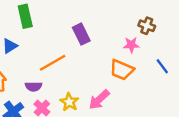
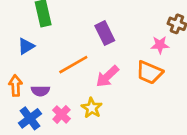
purple semicircle: (34, 87) -> (40, 91), moved
pink arrow: (99, 100) -> (107, 76), moved

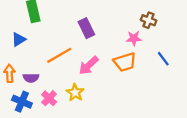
orange trapezoid: (149, 72) -> (125, 62), turned -40
blue cross: (30, 118) -> (22, 102), turned -30

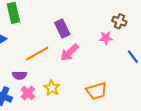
orange trapezoid: (125, 62) -> (97, 91), moved
pink arrow: (89, 65) -> (70, 52), moved
purple semicircle: (31, 78) -> (20, 75), moved

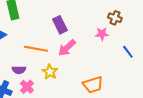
orange line: (37, 53) -> (36, 49), turned 40
yellow star: (52, 88) -> (50, 72), moved

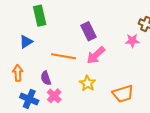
purple semicircle: (19, 70) -> (46, 78), turned 72
yellow star: (50, 72) -> (88, 83), moved

